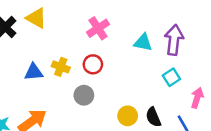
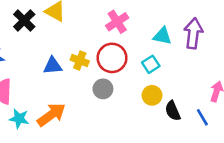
red circle: (93, 64) -> (112, 58), size x1.5
cyan square: (171, 77) -> (151, 64), moved
yellow circle: (128, 116) -> (152, 95), moved

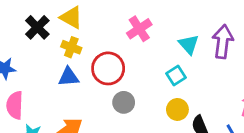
cyan triangle: (162, 36) -> (189, 44), turned 36
red circle: (112, 58) -> (108, 68), moved
yellow cross: (80, 60) -> (71, 47), moved

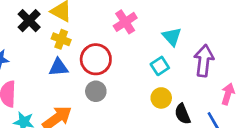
purple arrow: (223, 42) -> (204, 61), moved
gray circle: (124, 102) -> (96, 91), moved

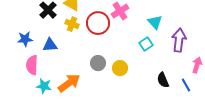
red circle: (96, 59) -> (98, 23), moved
blue triangle: (58, 67) -> (50, 45), moved
yellow circle: (161, 98) -> (120, 68), moved

